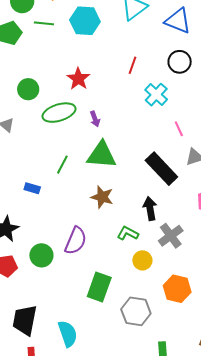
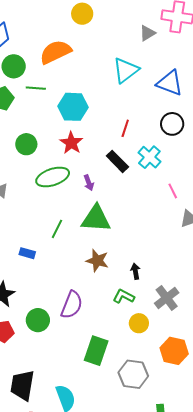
cyan hexagon: (85, 21) -> (73, 107), moved
green circle: (28, 89) -> (26, 144), moved
black rectangle: (161, 169) -> (117, 161), moved, size x0.7
black arrow: (150, 208) -> (135, 271), moved, size x0.7

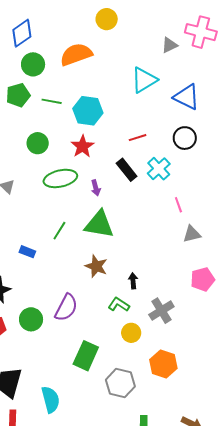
green line: (36, 88) -> (52, 101), moved
red line: (125, 128) -> (138, 138), turned 48

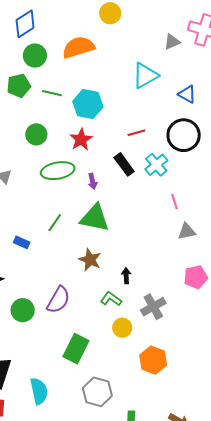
blue triangle: (187, 97) -> (187, 94), size x0.7
black circle: (185, 138) -> (184, 135), size x1.4
gray hexagon: (120, 383) -> (97, 392), moved

